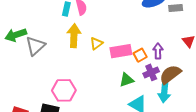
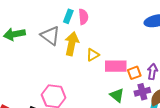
gray triangle: (35, 46) -> (50, 36), moved, turned -50
green triangle: (126, 80) -> (117, 95), turned 49

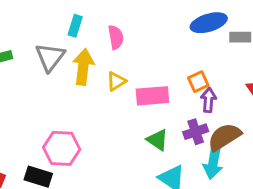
pink semicircle: (83, 17) -> (116, 37), moved
gray triangle: (50, 36) -> (50, 57), turned 35
orange square: (134, 73) -> (198, 82), moved

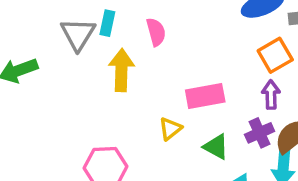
gray triangle: (50, 57) -> (78, 34), moved
yellow triangle: (116, 81) -> (170, 129), moved
orange square: (198, 82) -> (275, 55), moved, size x1.4

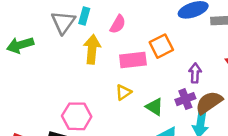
pink semicircle: (156, 32) -> (118, 24), turned 42
orange square: (275, 55) -> (161, 46), moved
pink rectangle: (205, 96) -> (133, 60), moved

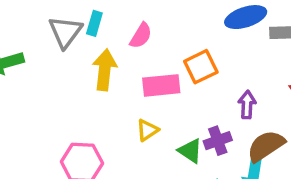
purple cross: (185, 99) -> (218, 141), moved

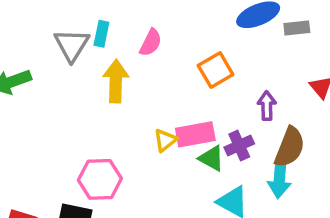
pink rectangle: (161, 85) -> (195, 134), moved
brown semicircle: (266, 146) -> (290, 147), turned 150

